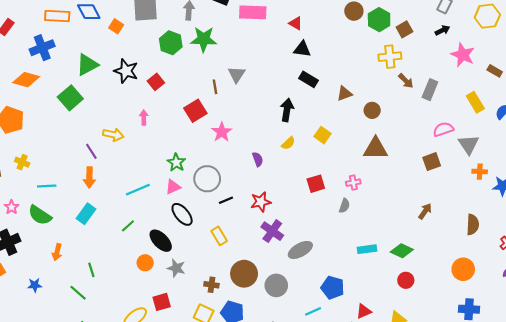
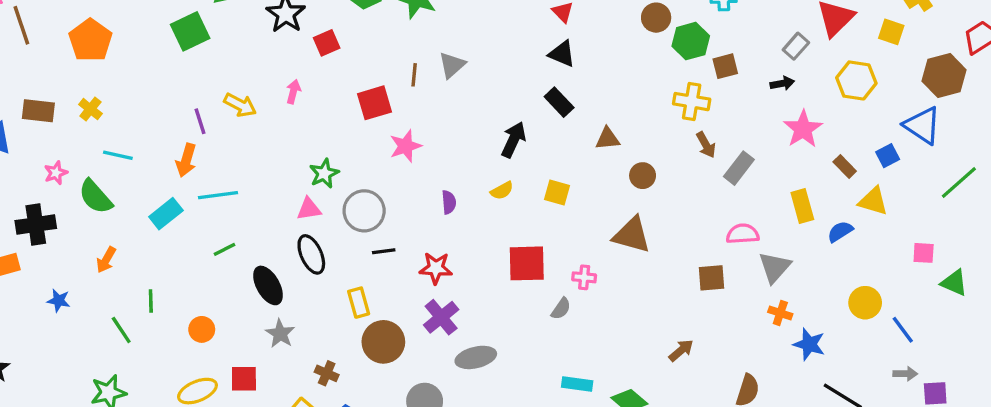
yellow square: (323, 135) -> (557, 193), turned -35
red square: (316, 184) -> (527, 263), size x1.4
cyan line: (138, 190) -> (218, 195), moved
orange circle: (145, 263) -> (202, 329), moved
brown circle: (244, 274) -> (383, 342), moved

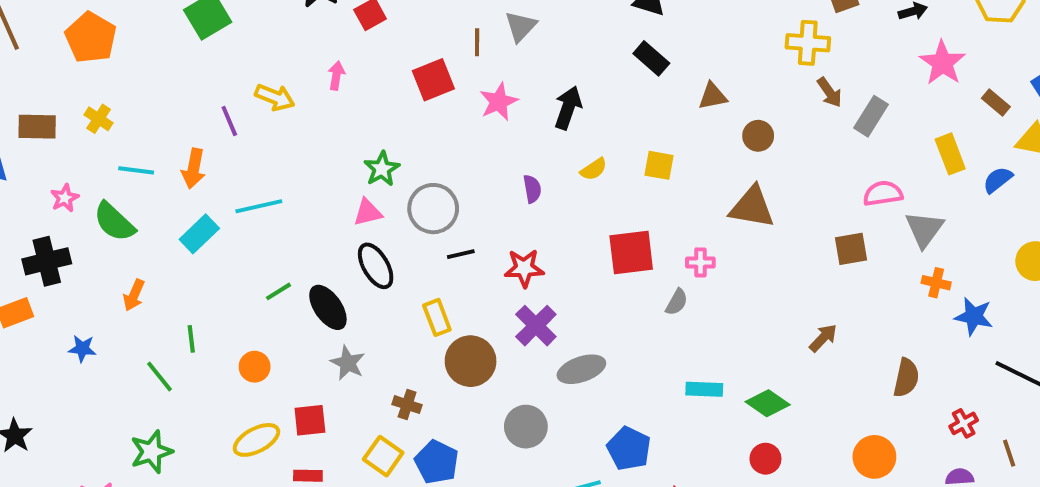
black arrow: (514, 140) -> (568, 108), moved
pink star: (406, 146) -> (499, 102), moved
orange arrow: (186, 160) -> (194, 168), moved
green line: (225, 249) -> (278, 291), moved

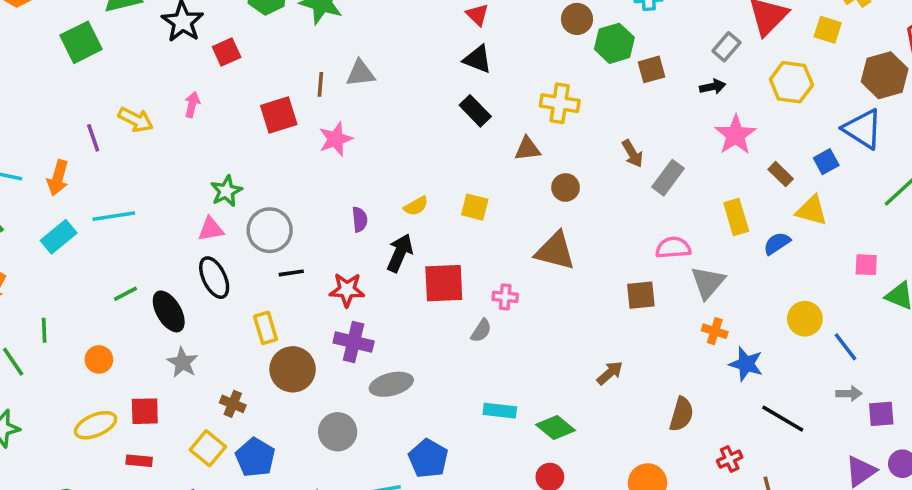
gray triangle: (521, 26) -> (360, 73), turned 36
yellow cross: (808, 43) -> (560, 103), moved
black arrow: (568, 108) -> (400, 253), moved
purple cross: (536, 326) -> (354, 342), turned -36

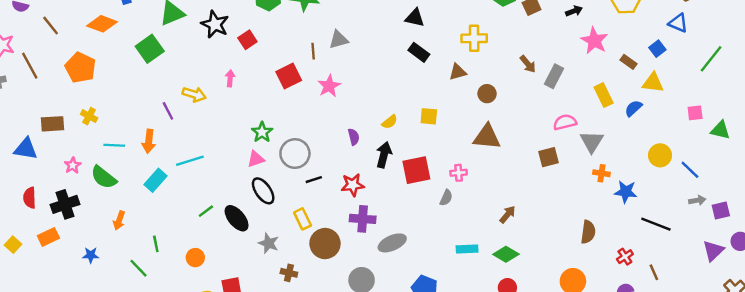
blue triangle: (863, 129) -> (678, 23), size x0.7
gray star: (183, 362) -> (269, 243), moved
brown arrow: (610, 373) -> (508, 214), moved

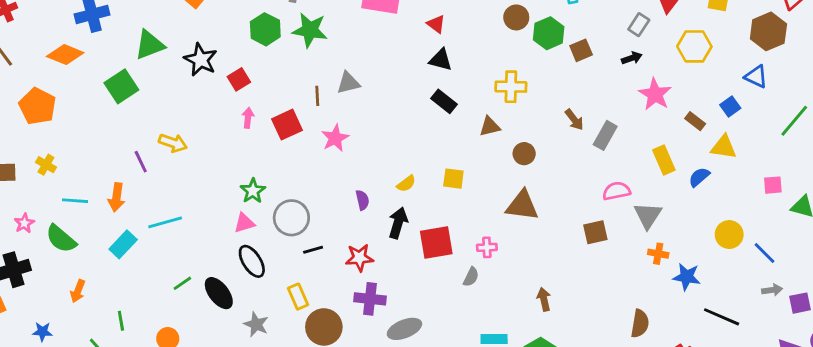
pink arrow: (230, 78) -> (248, 118), moved
brown arrow: (508, 214) -> (544, 299), turned -54

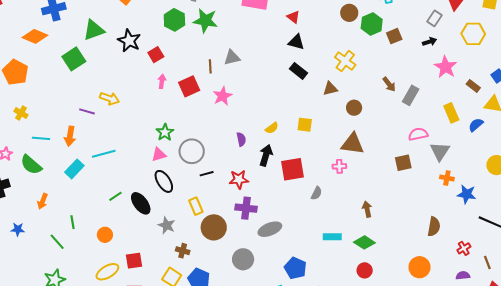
yellow cross: (511, 87) -> (345, 61), turned 35
purple line: (141, 162) -> (87, 111), turned -49
pink cross: (487, 247) -> (339, 166), moved

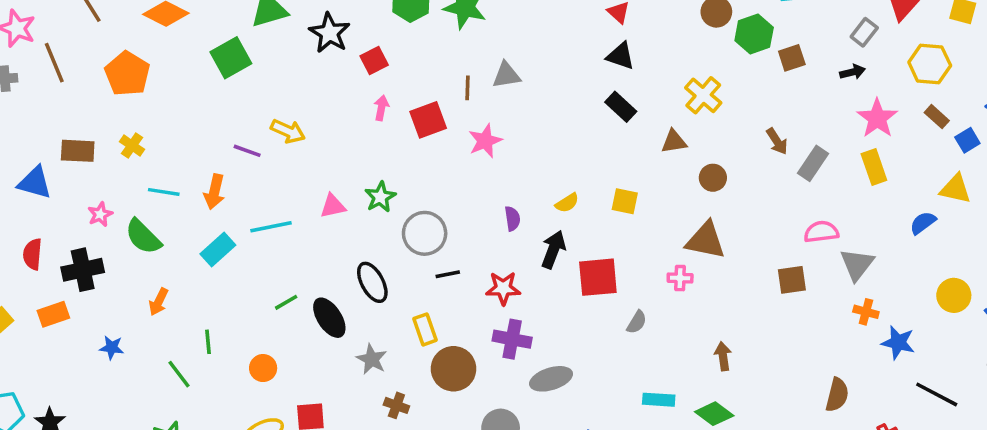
brown rectangle: (473, 86) -> (937, 117), moved
yellow rectangle: (451, 113) -> (874, 167), moved
pink triangle: (159, 155) -> (333, 206), moved

